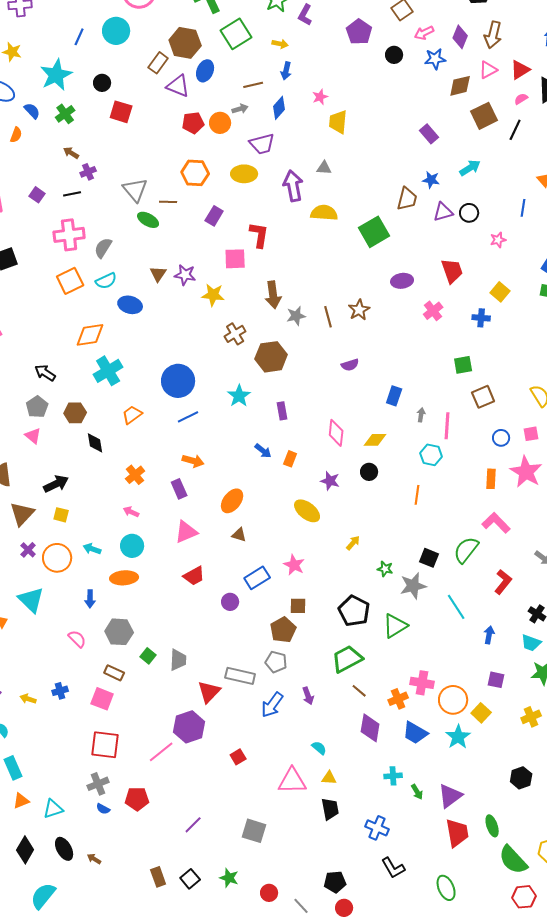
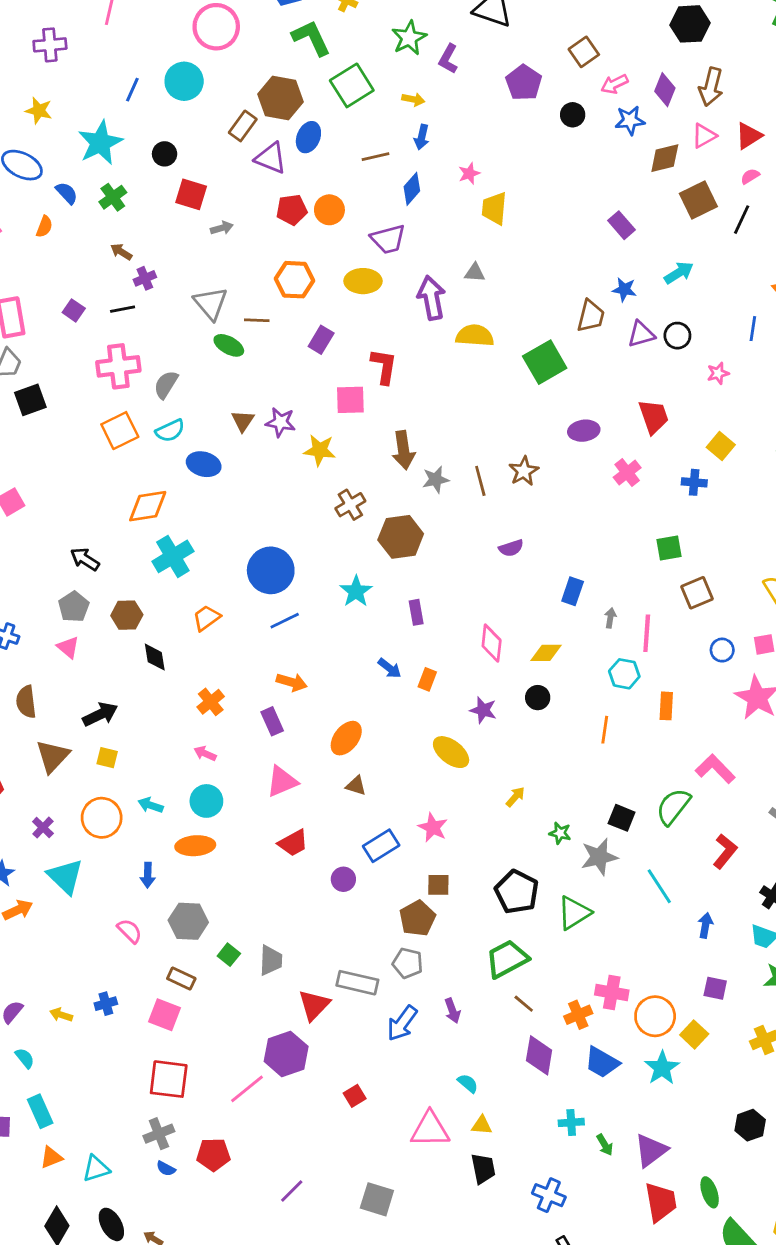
gray arrow: (240, 109) -> (222, 228), moved
orange rectangle: (491, 479) -> (666, 706), moved
purple cross: (28, 550) -> (43, 828), moved

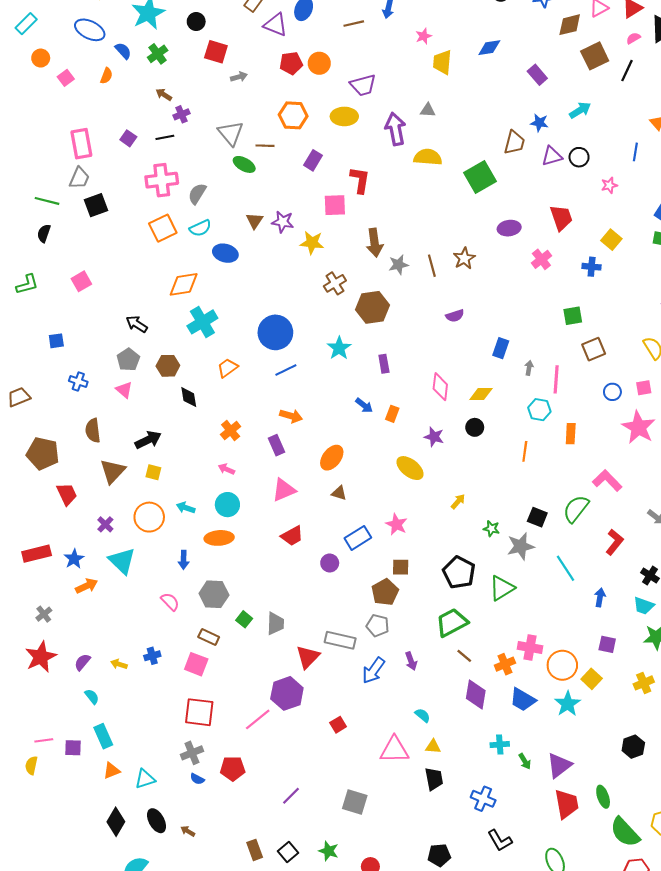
blue diamond: (412, 189) -> (489, 48), moved, turned 40

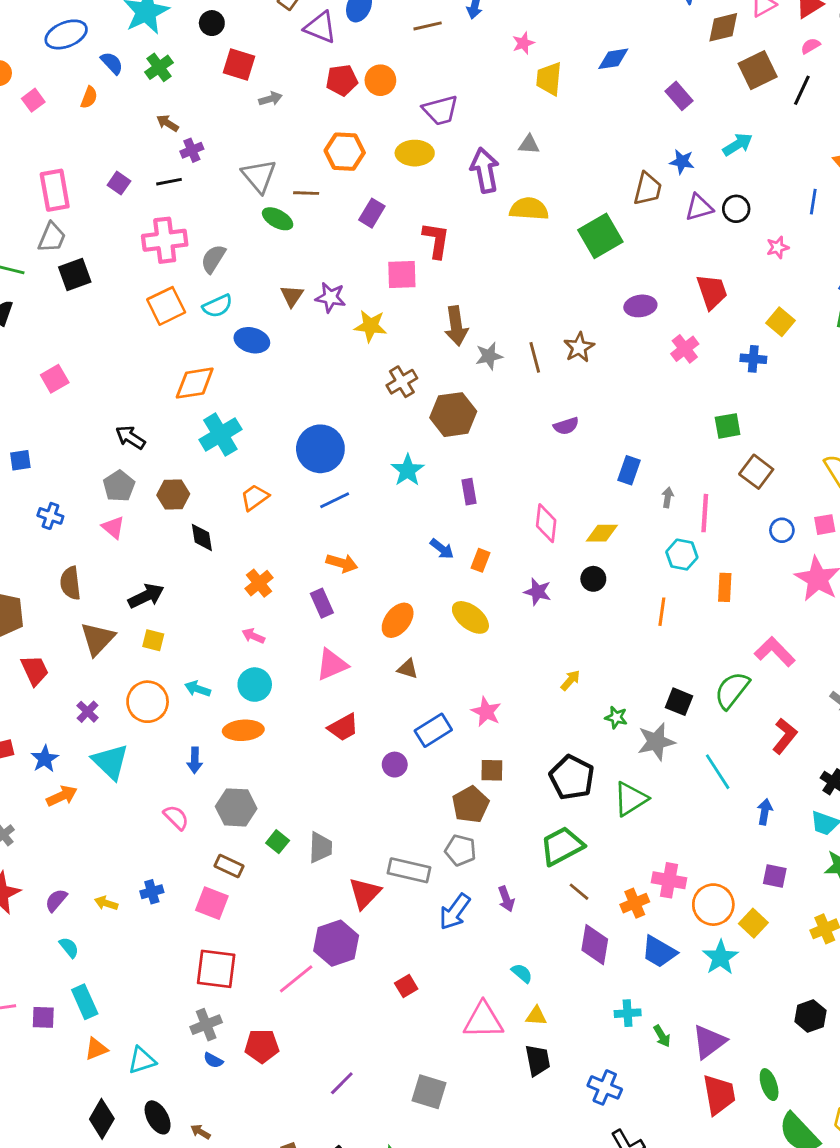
blue ellipse: (90, 30) -> (66, 34), turned -48
brown square: (594, 349) -> (756, 472), turned -30
yellow ellipse: (410, 468) -> (470, 617), moved

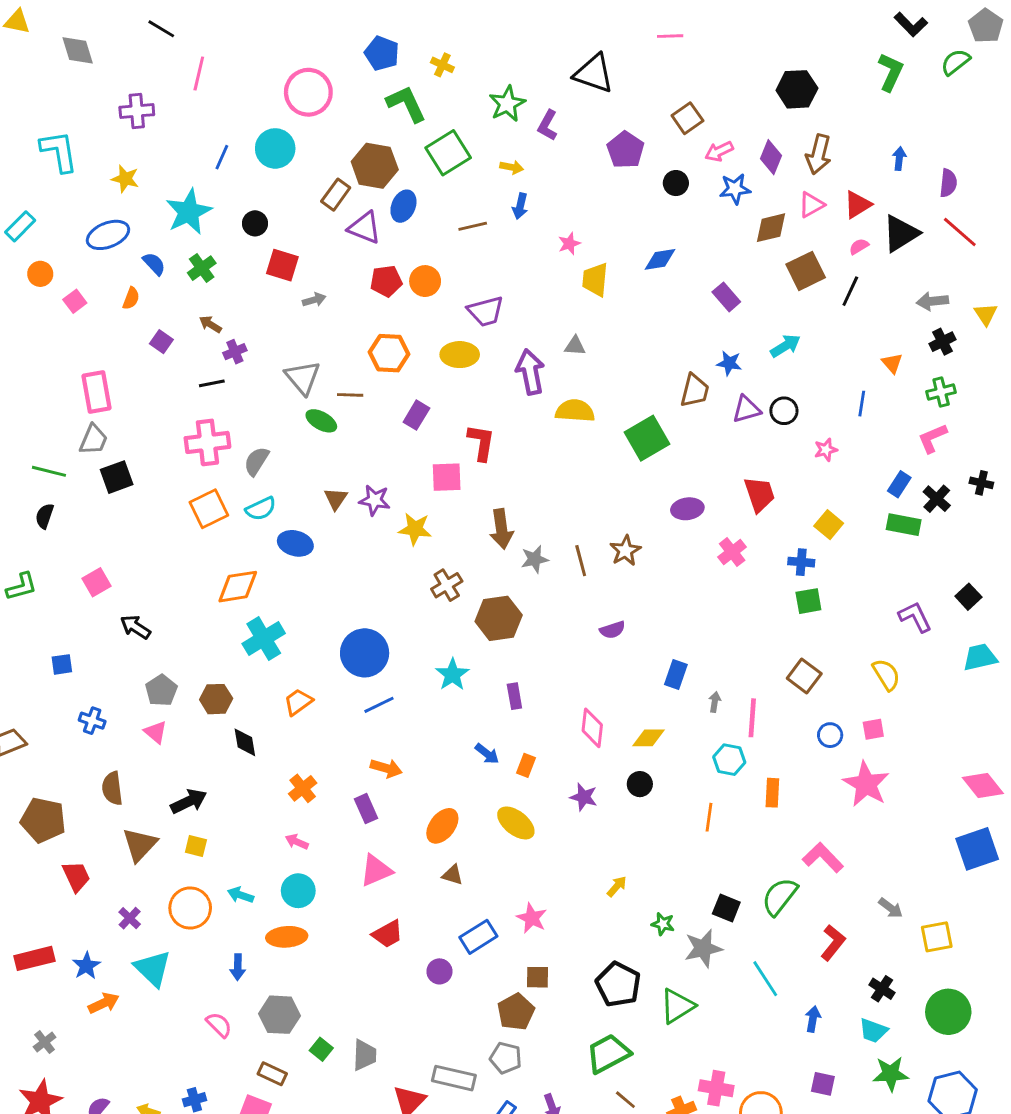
purple square: (119, 183) -> (161, 342), moved
green square: (728, 426) -> (808, 601), moved
black arrow: (130, 437) -> (135, 627), moved

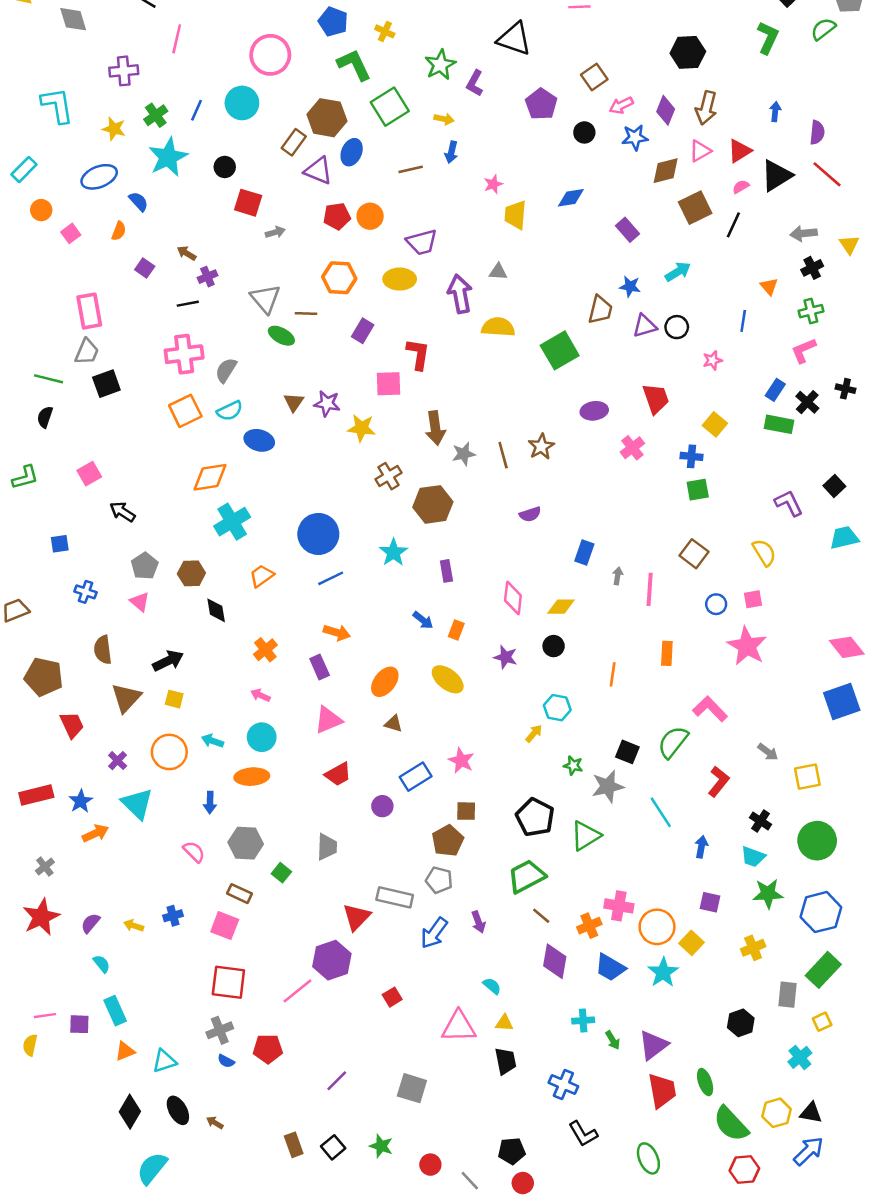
green cross: (202, 268) -> (156, 115), moved
cyan hexagon: (729, 760) -> (557, 708), moved
gray trapezoid: (365, 1055) -> (327, 847), moved

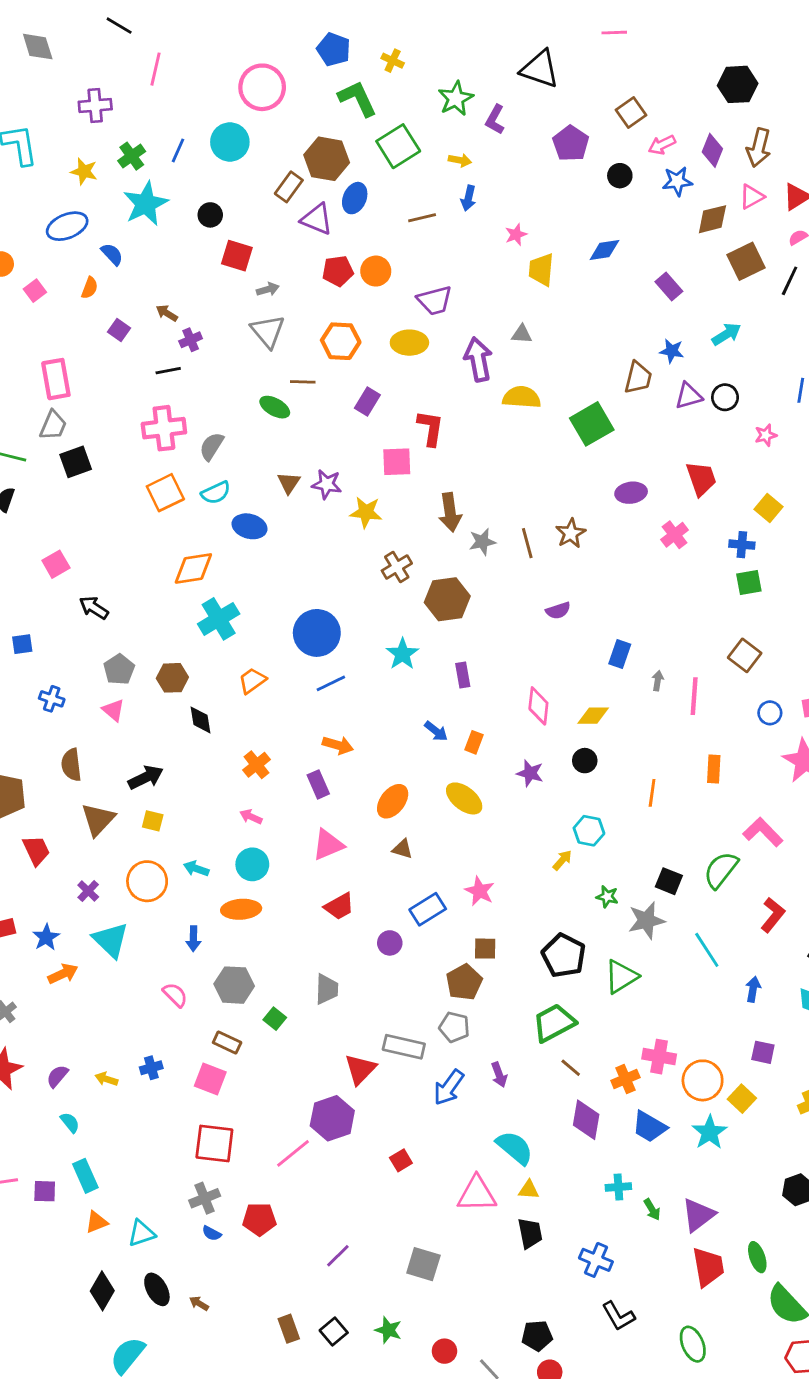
gray triangle: (265, 299) -> (268, 331), moved
cyan semicircle: (492, 986) -> (515, 1148), size x1.8

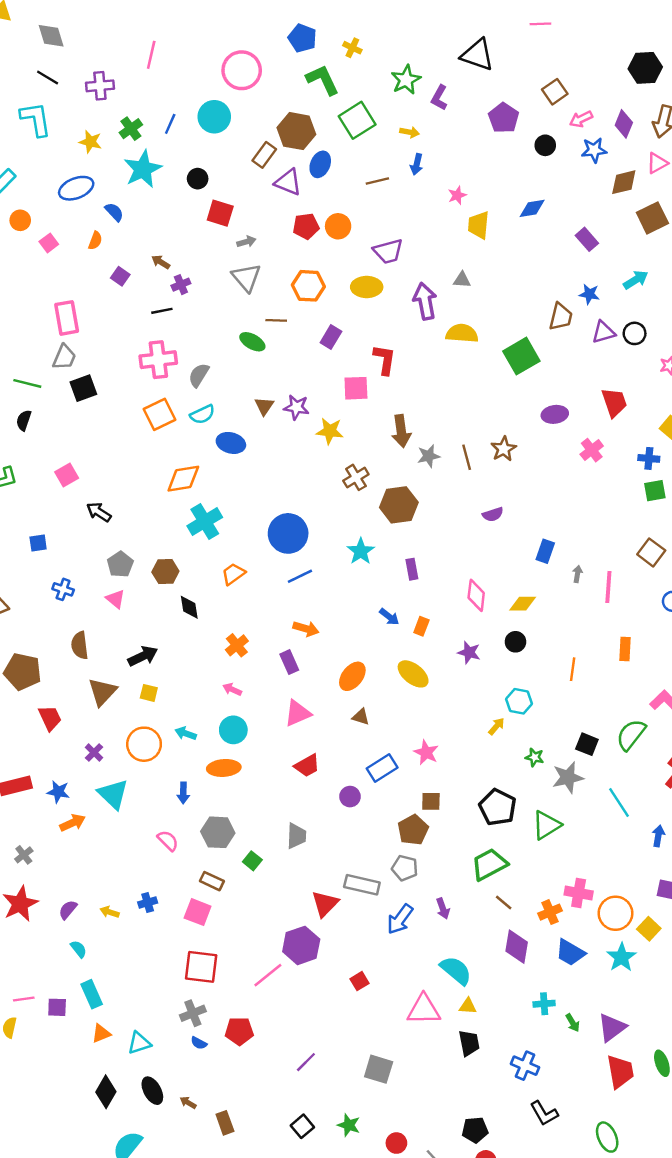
black line: (119, 26) -> (48, 77), moved
blue star: (46, 937) -> (58, 792), turned -30
brown rectangle: (289, 1329) -> (225, 1123), moved

